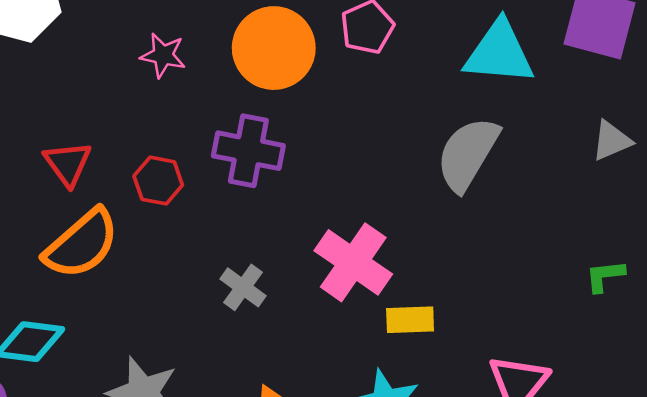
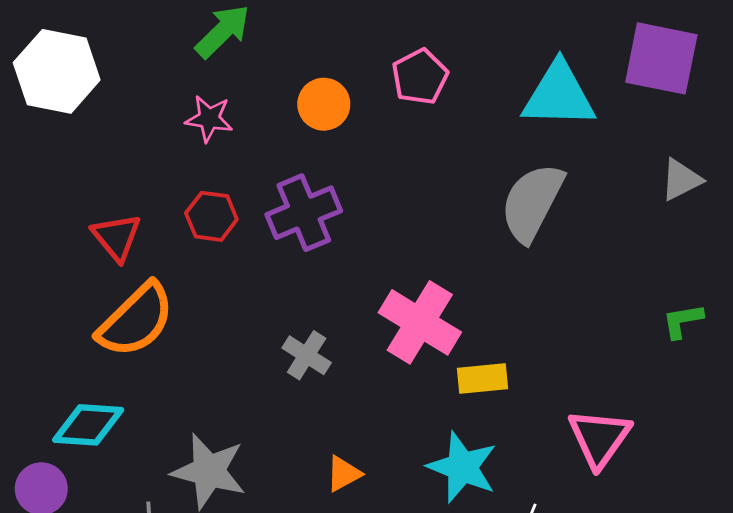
orange circle: (274, 48) -> (324, 104), size x0.6
purple cross: (248, 151) -> (304, 213), turned -30
red hexagon: (158, 181) -> (211, 216), moved

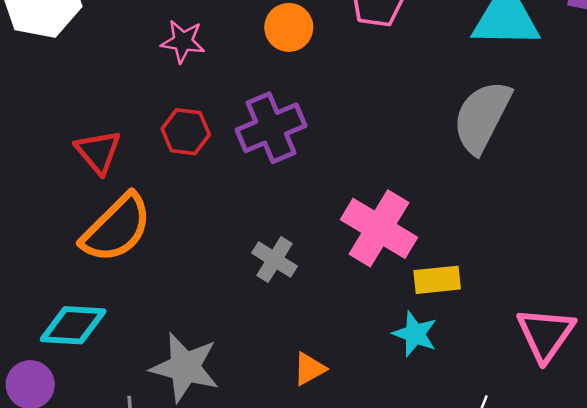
cyan star: (462, 467) -> (415, 334), moved, size x0.7

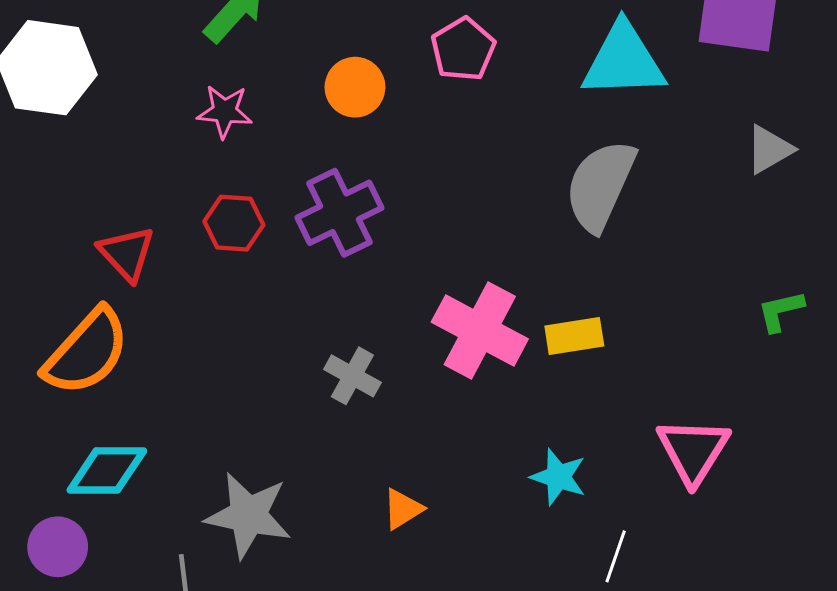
orange semicircle: (117, 228) -> (87, 352), moved
yellow rectangle: (437, 280) -> (574, 336), moved
cyan star: (415, 334) -> (558, 477), moved

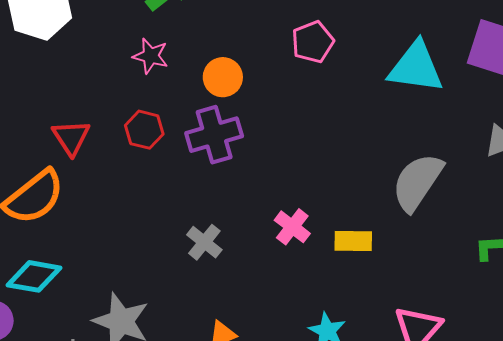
orange circle: (355, 87) -> (223, 77), moved
gray semicircle: (600, 185) -> (417, 182), moved
pink cross: (480, 330) -> (292, 227), size x0.6

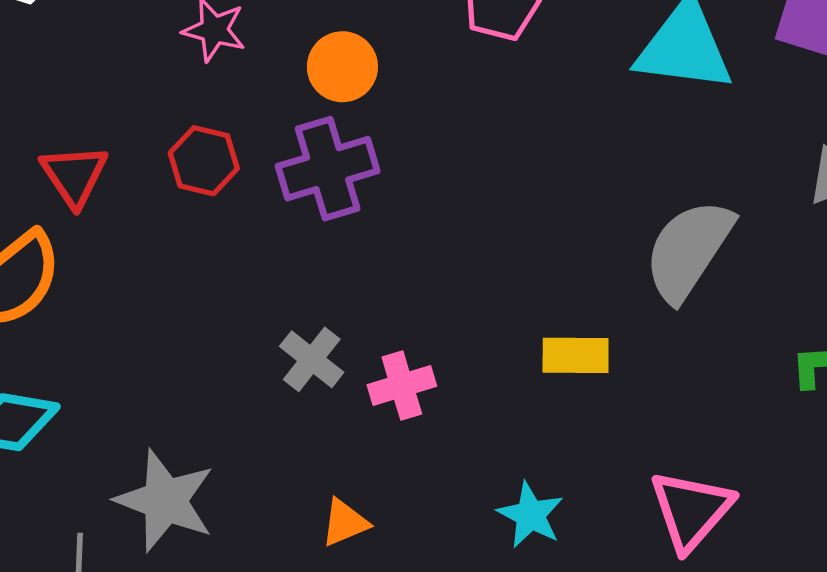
pink cross: (292, 227) -> (402, 385), moved, turned 36

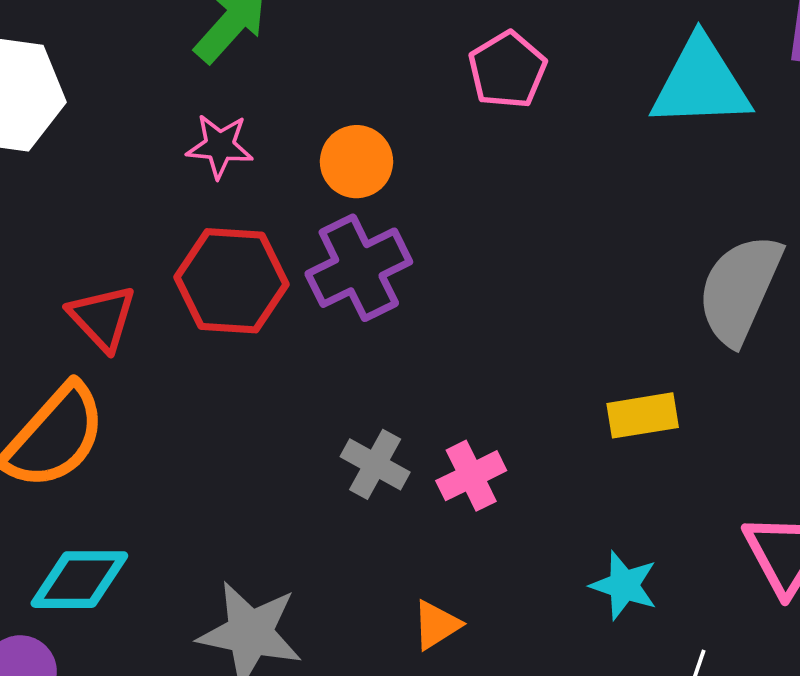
red hexagon: (204, 161) -> (232, 281), size x1.5

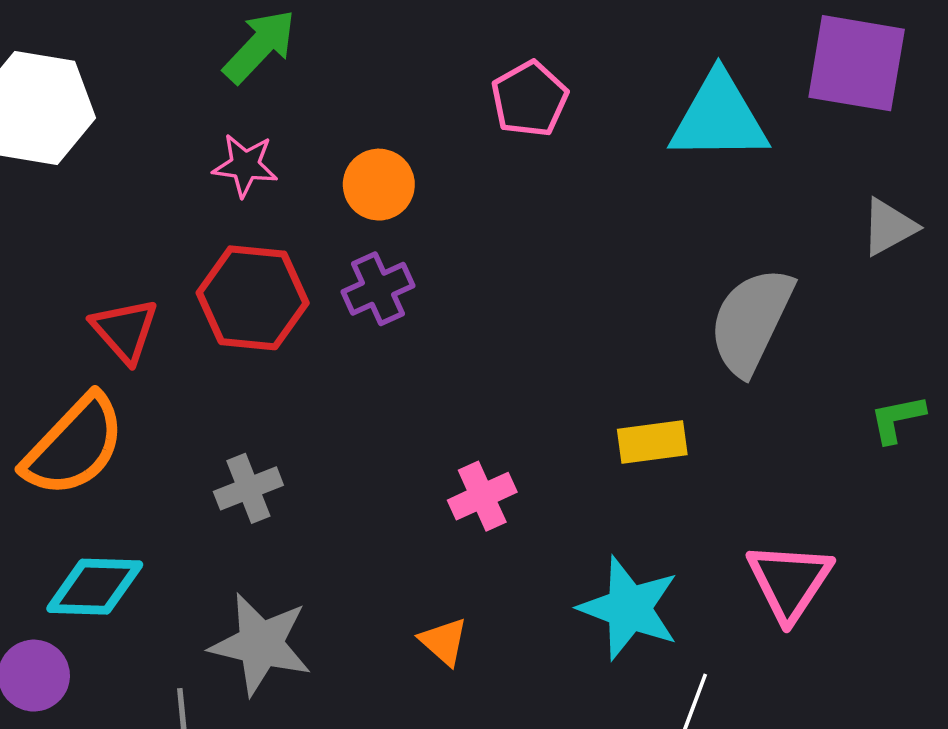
purple cross: (359, 268) -> (378, 289), size x0.7
gray cross: (375, 464) -> (248, 488), moved, turned 38
cyan star: (624, 585) -> (629, 608), size x1.5
orange triangle: (436, 625) -> (444, 641), turned -48

